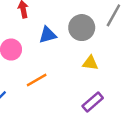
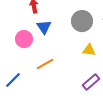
blue triangle: (48, 35) -> (44, 27), moved, turned -49

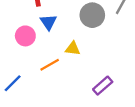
yellow triangle: (89, 50) -> (73, 49), moved

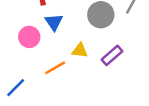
purple rectangle: (103, 86) -> (112, 55), moved

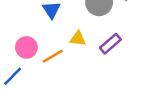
pink circle: (29, 37) -> (26, 47), moved

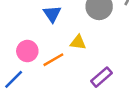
purple rectangle: (110, 44) -> (102, 77), moved

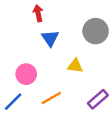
orange line: (53, 60) -> (51, 98), moved

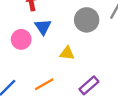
pink circle: (26, 74) -> (21, 39), moved

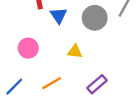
blue triangle: (43, 27) -> (59, 15), moved
pink circle: (21, 39) -> (28, 48), moved

